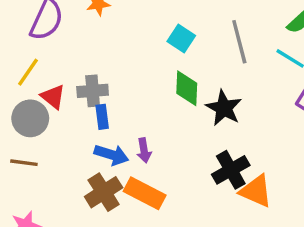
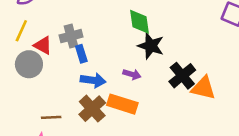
black star: (224, 108) -> (151, 46), moved
purple arrow: (144, 150) -> (132, 74), moved, turned -54
brown line: (24, 163) -> (51, 117), moved

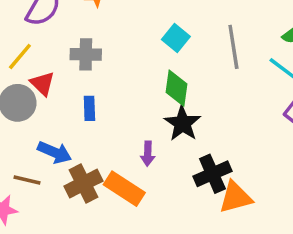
gray cross: (71, 36) -> (86, 54), moved
purple arrow: (132, 74) -> (148, 154), turned 60
blue arrow: (93, 80) -> (55, 152), moved
orange triangle: (203, 88) -> (235, 197), turned -44

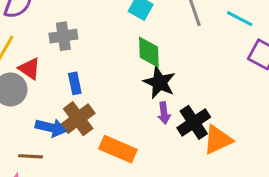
purple arrow: (148, 154) -> (164, 113), moved
brown cross: (84, 184) -> (78, 119), moved

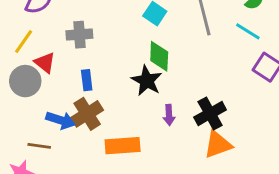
black star: (160, 82) -> (147, 81), moved
black cross: (194, 122) -> (210, 114), moved
orange rectangle: (118, 149) -> (123, 146), turned -32

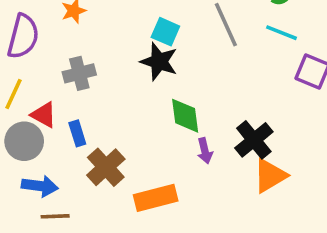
green diamond: (159, 56) -> (185, 116), moved
blue rectangle: (87, 80) -> (77, 133), moved
black star: (147, 81) -> (159, 62), moved
blue arrow: (61, 120) -> (40, 186), moved

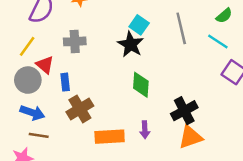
purple arrow: (205, 151) -> (145, 130), moved

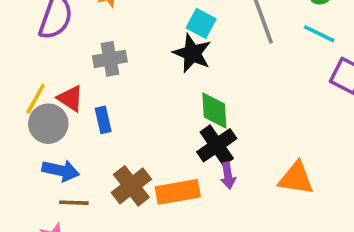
yellow line: (27, 46) -> (36, 99), moved
brown cross: (80, 109) -> (131, 186), moved
black cross: (184, 111) -> (217, 145), moved
orange triangle: (190, 137) -> (296, 178), turned 35

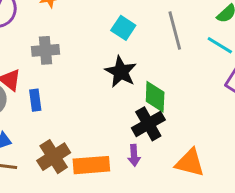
black star: (192, 53) -> (121, 72), moved
green diamond: (214, 111) -> (155, 97), moved
black cross: (217, 145) -> (148, 124), moved

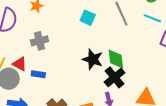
black star: (121, 72) -> (93, 59), moved
blue rectangle: (35, 100) -> (38, 74), turned -64

